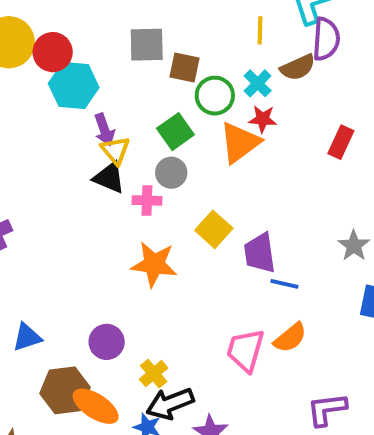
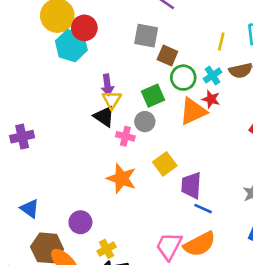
cyan hexagon: (74, 86) -> (71, 46), moved
blue triangle: (27, 337) -> (30, 209), turned 42
orange semicircle: (290, 338) -> (200, 244), size x1.4

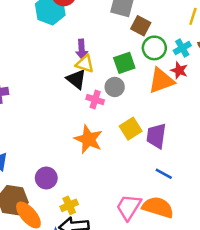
yellow triangle: (112, 100) -> (85, 64), turned -48
purple trapezoid: (191, 185) -> (156, 136), moved
orange semicircle: (200, 244) -> (158, 207), turned -140

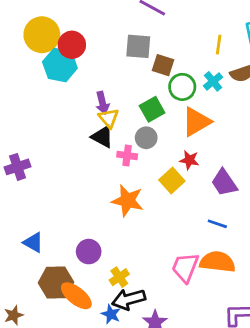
yellow triangle: (85, 64) -> (109, 118), turned 42
red star: (179, 70) -> (189, 160), moved
purple trapezoid: (156, 136) -> (224, 183), moved, turned -32

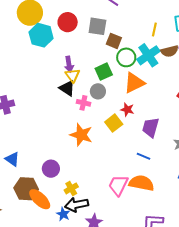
red circle: (72, 45) -> (68, 22), moved
cyan cross: (213, 81) -> (148, 55), size x1.6
purple trapezoid: (224, 183) -> (151, 127), turned 45

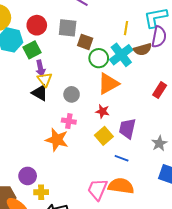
green square: (104, 72) -> (32, 50), moved
pink cross: (83, 103) -> (69, 121), moved
yellow square: (114, 123) -> (104, 136), moved
yellow cross: (71, 188) -> (41, 192), moved, turned 32

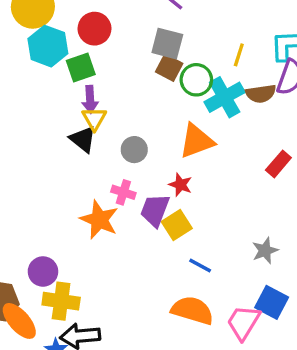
gray square: (68, 28) -> (167, 44), moved
green circle: (99, 58) -> (196, 80), moved
purple trapezoid: (127, 128) -> (155, 210), moved
pink trapezoid: (97, 189) -> (243, 322), moved
yellow cross: (41, 192) -> (61, 301), size x1.5

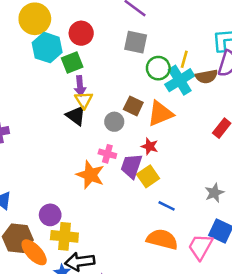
yellow line: (239, 55) -> (184, 59), moved
brown square: (169, 68) -> (133, 106), moved

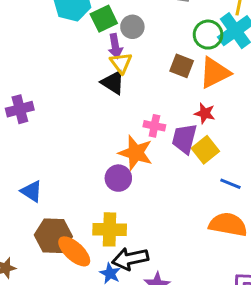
green circle: (158, 68) -> (208, 35), moved
gray circle: (114, 122) -> (132, 27), moved
purple circle: (50, 215) -> (118, 178), moved

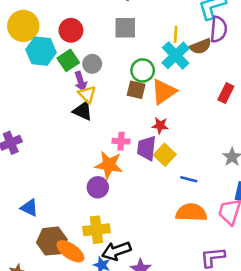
green circle: (208, 35) -> (143, 70), moved

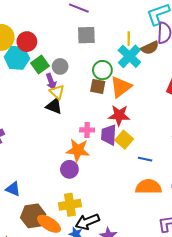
red circle: (71, 30) -> (27, 42), moved
red star: (160, 125) -> (119, 115), size x1.5

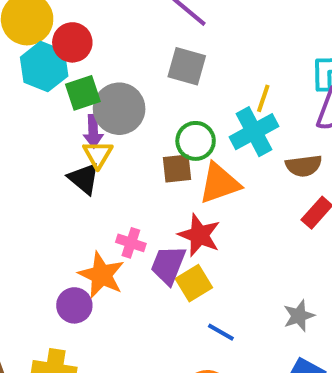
brown semicircle: (150, 48) -> (304, 166), moved
gray circle: (60, 66) -> (119, 109), size x1.6
brown square: (98, 86) -> (177, 169), turned -35

